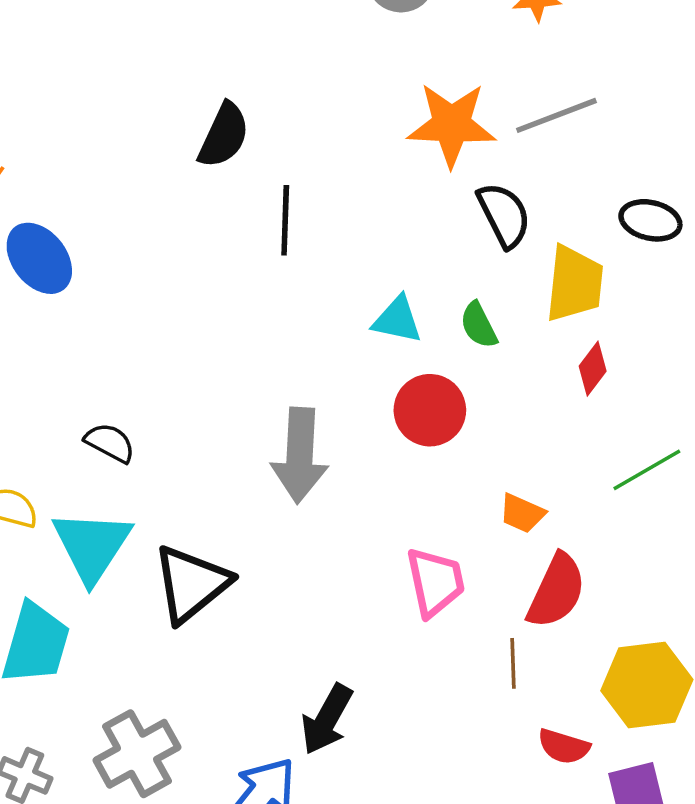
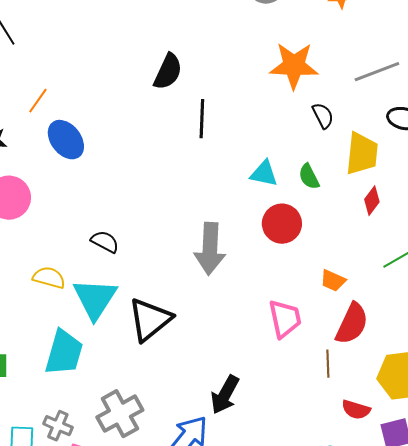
gray line: (556, 115) -> (377, 72), moved
black semicircle: (504, 215) -> (323, 116), size x0.7

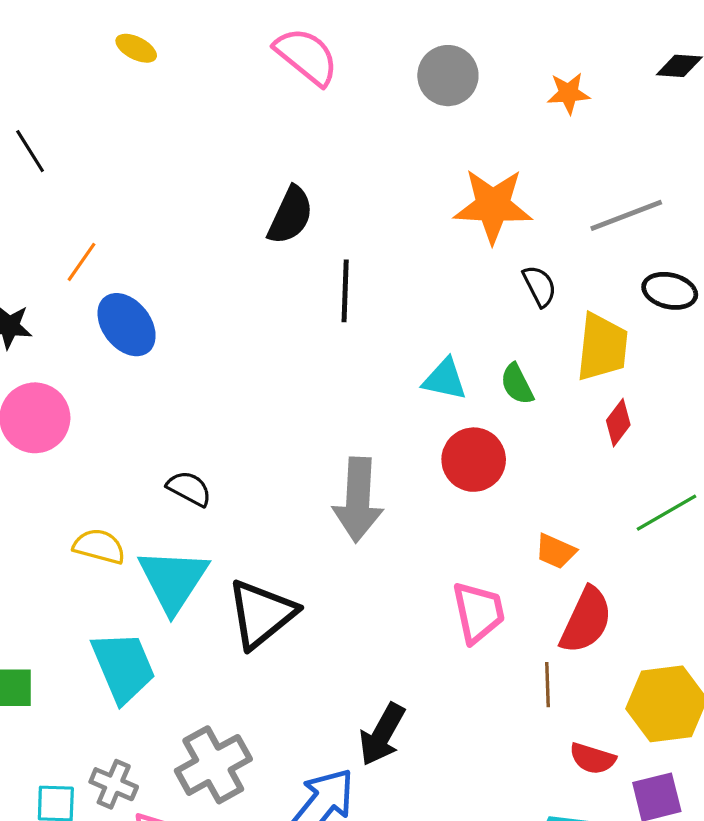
cyan trapezoid: (64, 353) -> (123, 667), turned -39

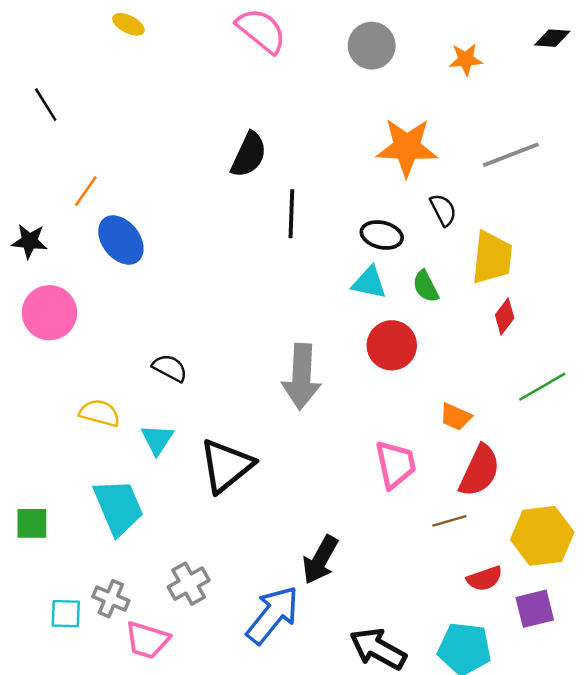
black ellipse: (670, 291) -> (382, 235), moved
cyan triangle: (173, 580) -> (157, 439), size x0.6
brown line: (548, 685) -> (449, 521), turned 76
red semicircle: (593, 759) -> (485, 579), turned -36
gray cross: (213, 765) -> (189, 584), size x0.7

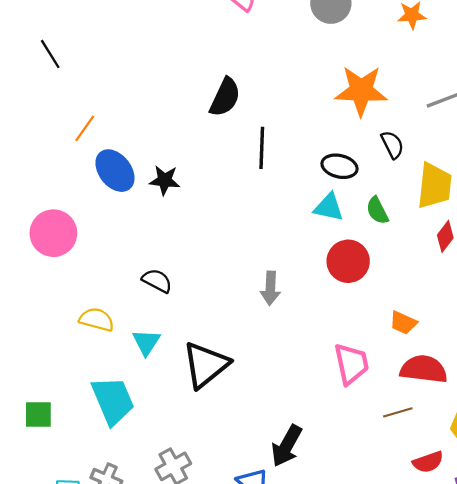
black star: (29, 241) -> (165, 180), moved
gray arrow: (301, 377) -> (270, 288), size x0.6
red semicircle: (480, 471) -> (424, 369), turned -108

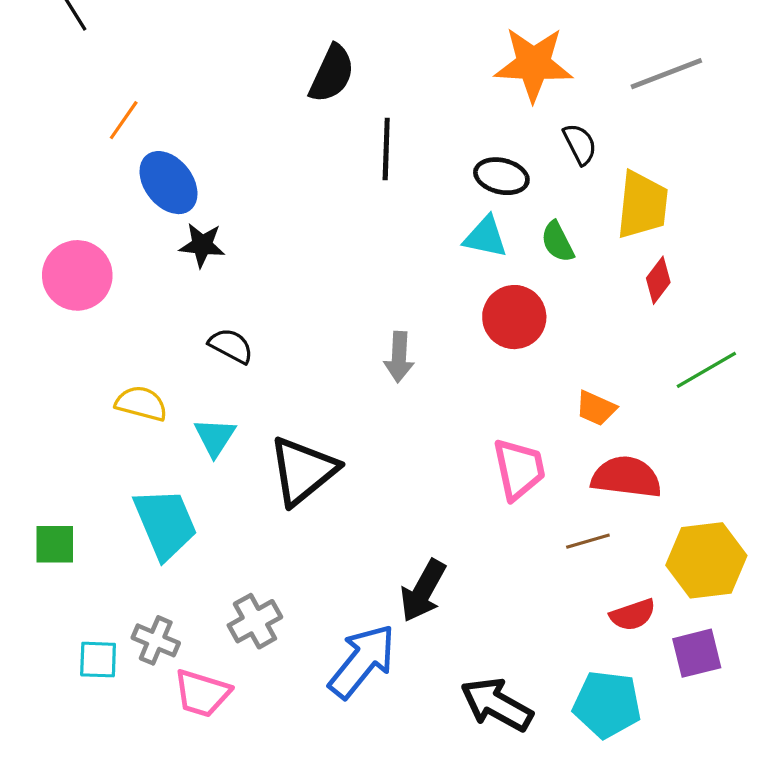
black star: (165, 180) -> (202, 245), moved

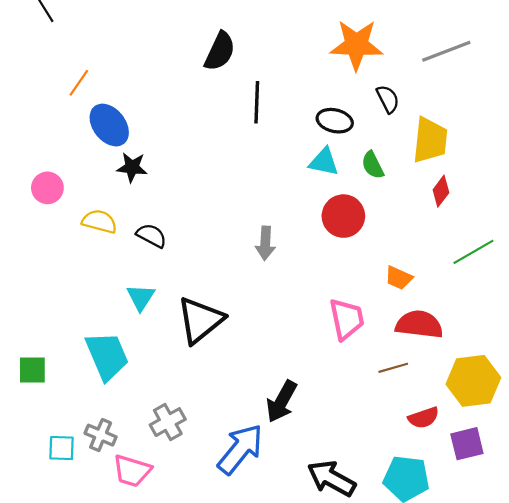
pink circle: (77, 275) -> (47, 188), size x0.7
yellow semicircle: (141, 403) -> (99, 221), moved

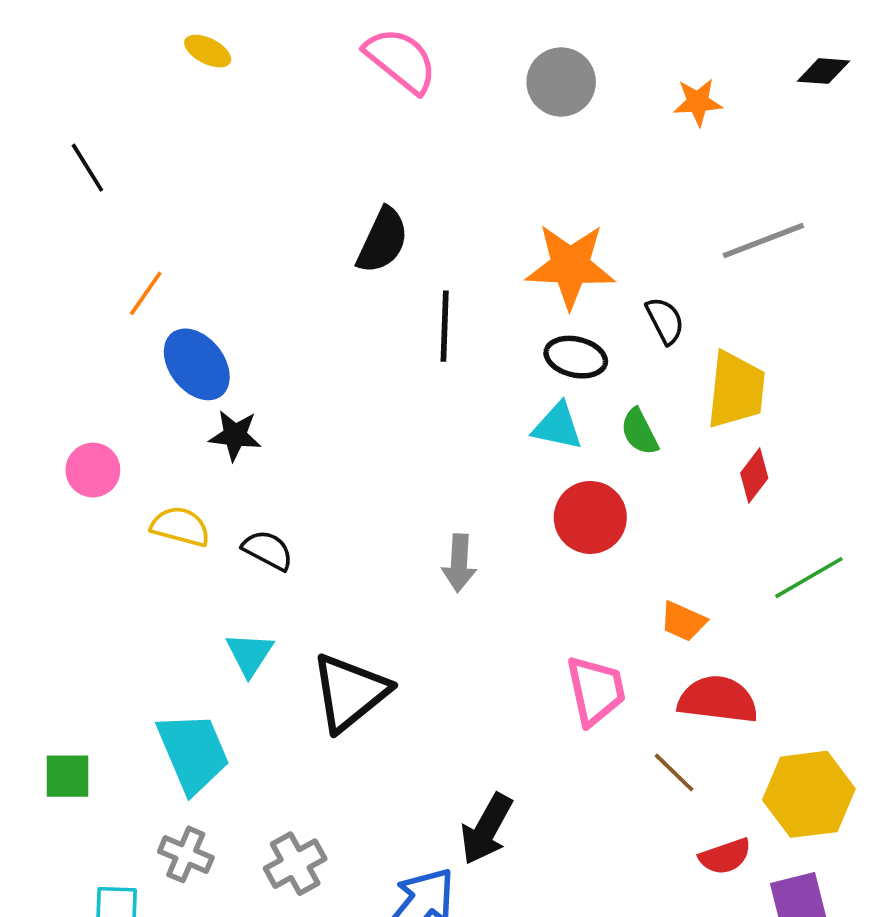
orange star: (356, 45) -> (570, 266), moved
brown line: (393, 368) -> (674, 772), turned 60
gray cross: (101, 435) -> (186, 854), moved

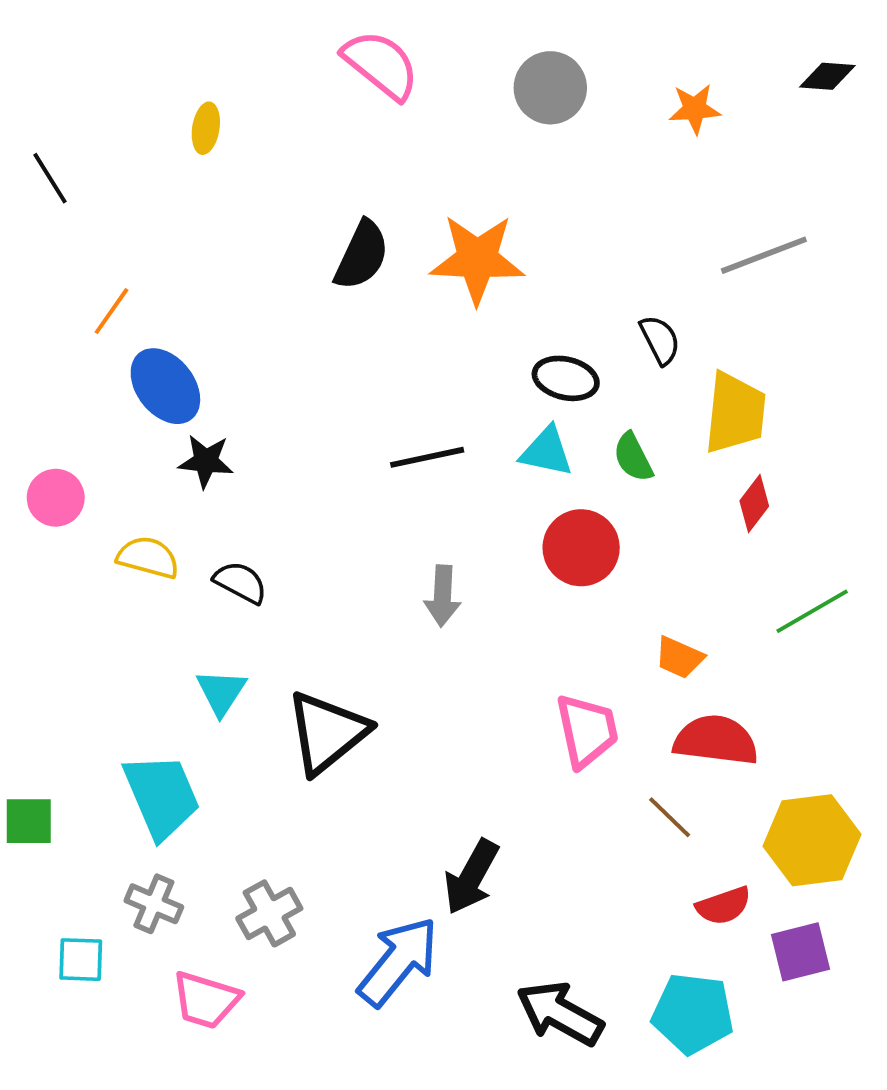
yellow ellipse: (208, 51) -> (206, 128), moved, turned 72
orange star: (570, 266) -> (477, 259), moved
black line: (445, 326) -> (427, 457), moved, turned 76

